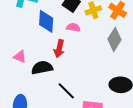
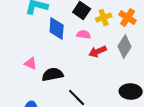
red arrow: (59, 49) -> (98, 52), moved, turned 54

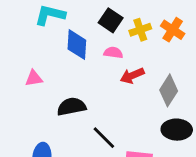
gray diamond: (125, 46) -> (169, 90), moved
pink triangle: (31, 64) -> (34, 78), moved, turned -32

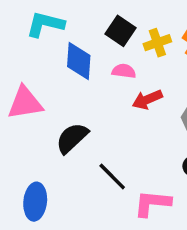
pink triangle: (34, 78) -> (25, 103), size x1.6
black semicircle: (71, 107) -> (72, 138), turned -32

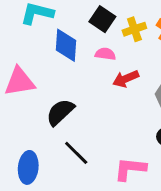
black line: (112, 176) -> (76, 153), moved

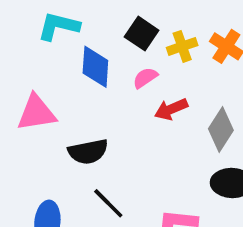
pink semicircle: (105, 54) -> (145, 78), turned -42
black semicircle: (60, 112) -> (88, 152), turned -148

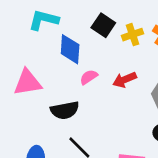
pink semicircle: (145, 78) -> (89, 77), moved

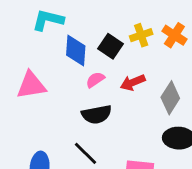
black square: (103, 25) -> (111, 46), moved
black semicircle: (65, 110) -> (97, 114), moved

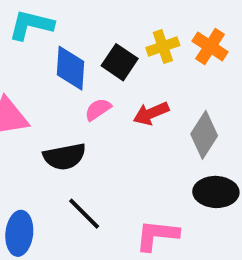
black semicircle: (97, 114) -> (65, 157), moved

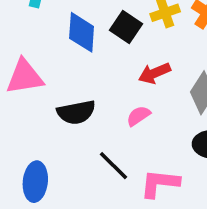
pink semicircle: (98, 109) -> (138, 116), moved
black line: (84, 214) -> (114, 166), moved

